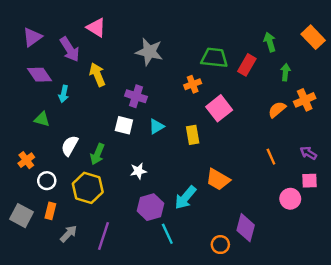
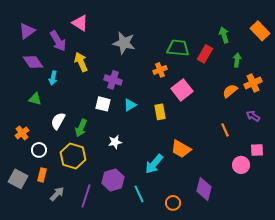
purple arrow: (308, 153) -> (253, 116), moved
purple hexagon: (150, 207) -> (113, 180), moved
orange circle: (220, 245) -> (173, 203), moved

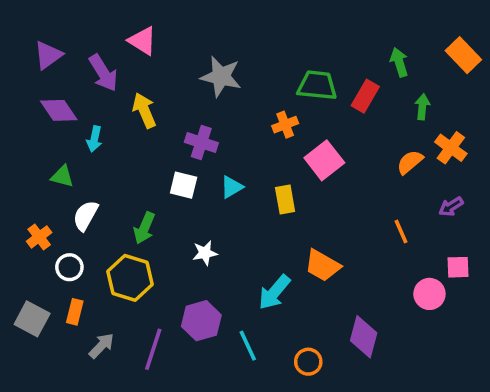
orange cross: (253, 83) -> (451, 148), turned -30
purple arrow: (253, 116) -> (451, 207), turned -64
white semicircle: (58, 121) -> (85, 216), moved

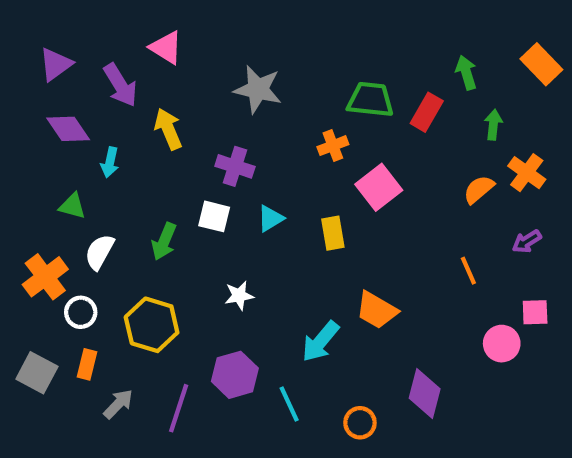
green arrow: (144, 228) -> (164, 241), moved
orange cross: (39, 237) -> (45, 277), size x1.5

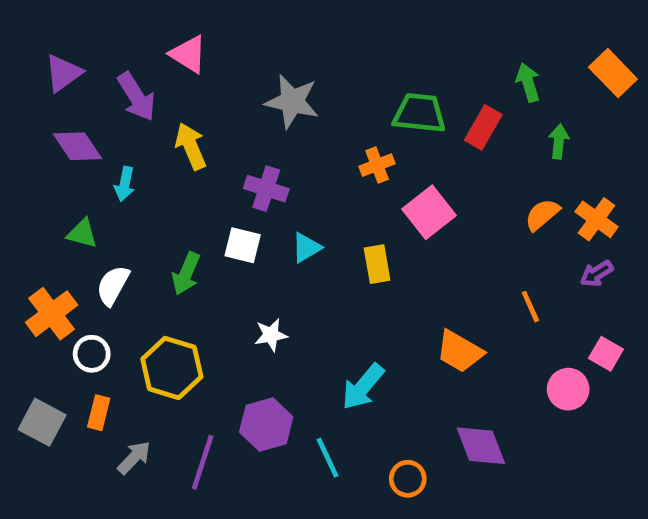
orange cross: (527, 173) -> (596, 219), moved
orange trapezoid: (377, 310) -> (460, 351), moved
pink square: (535, 312) -> (606, 354), turned 32
purple diamond: (425, 394) -> (481, 446), turned -36

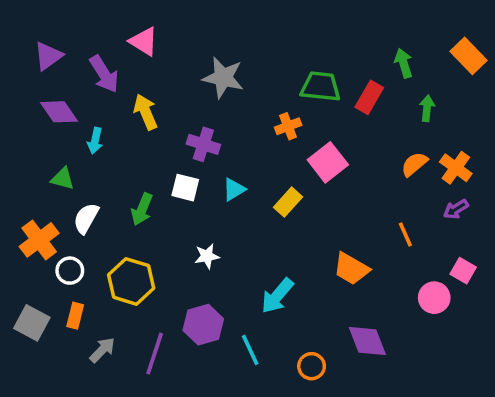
yellow rectangle: (377, 264) -> (288, 202), turned 52

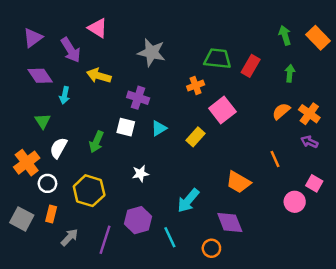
green arrow: (404, 63) -> (285, 35), moved
yellow arrow: (146, 112) -> (99, 76), turned -50
green triangle: (63, 179) -> (43, 121), turned 42
purple arrow: (456, 209) -> (309, 142), turned 56
purple diamond: (367, 341) -> (230, 223), moved

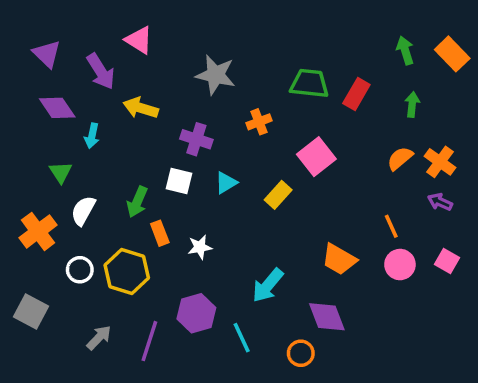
purple triangle: (33, 38) -> (47, 54), turned -40
orange cross: (196, 85) -> (259, 122), moved
white circle: (47, 183) -> (80, 270), moved
pink circle: (295, 202) -> (400, 265), moved
orange rectangle: (51, 214) -> (160, 233), moved, turned -35

